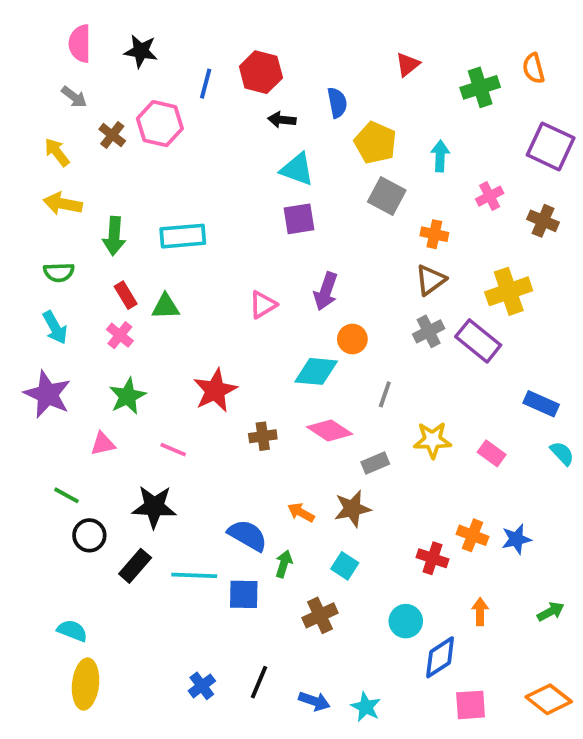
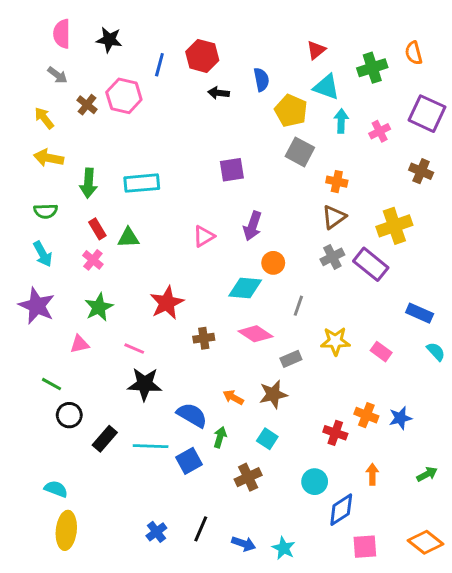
cyan triangle: (297, 169) -> (326, 87), moved
pink cross: (490, 196) -> (380, 131), moved
black star: (154, 507) -> (145, 384), moved
blue square: (244, 594) -> (189, 461), turned -30

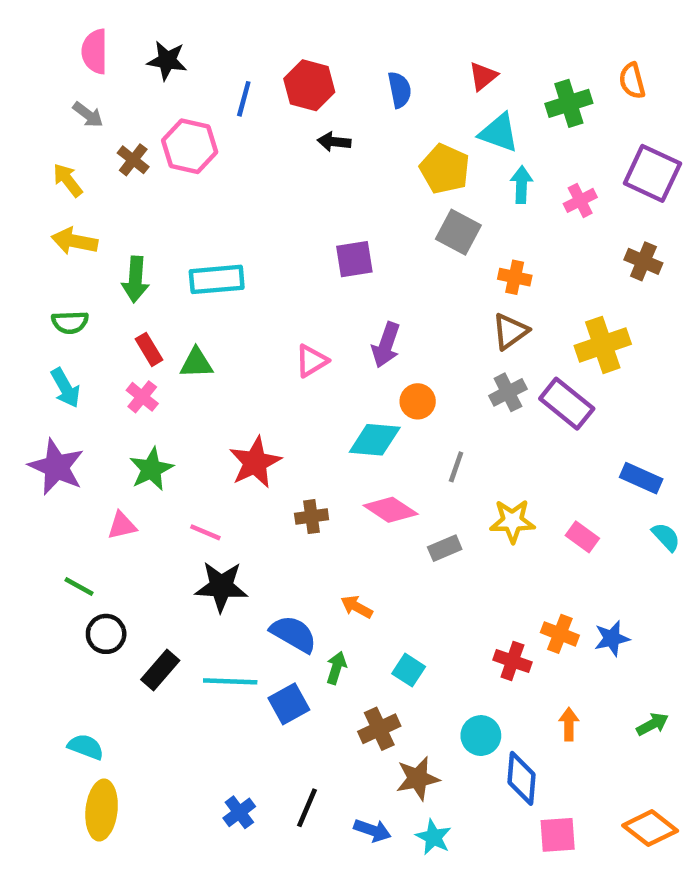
blue semicircle: (261, 80) -> (400, 90), moved
brown star: (273, 394) -> (418, 778), moved
blue diamond: (341, 510) -> (521, 778), turned -52

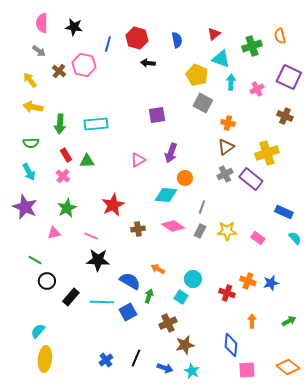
gray rectangle: (445, 548) -> (200, 231), moved, turned -40
cyan circle: (481, 736) -> (193, 279), moved
cyan semicircle: (86, 747) -> (38, 331), turned -70

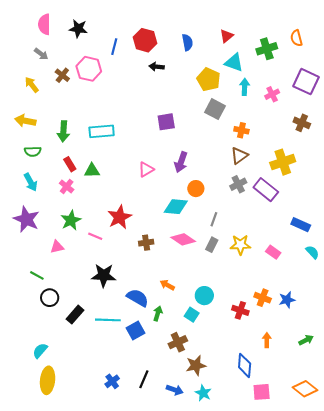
yellow arrow: (33, 107) -> (25, 121), moved
pink line: (91, 236) -> (95, 236), moved

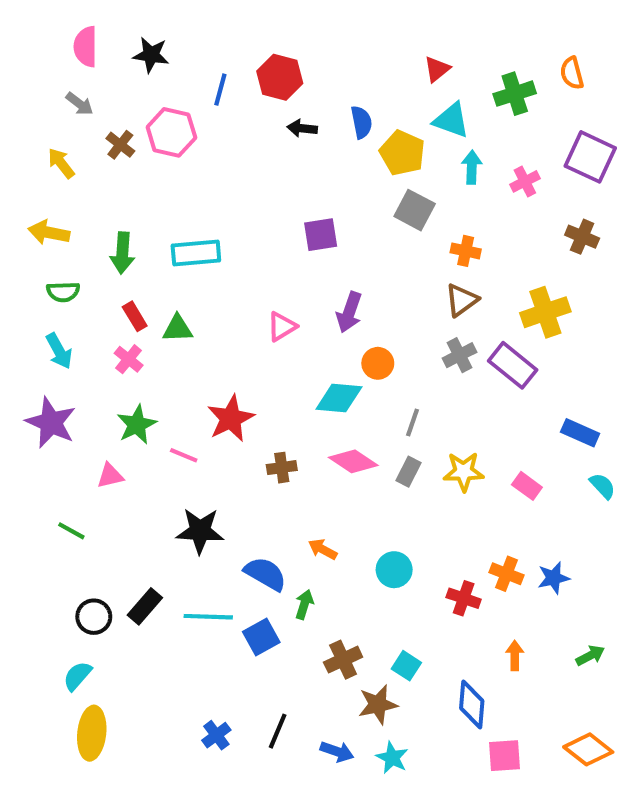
blue semicircle: (187, 42) -> (361, 122), moved
black circle: (50, 298) -> (94, 617), moved
cyan square: (192, 315) -> (406, 666), moved

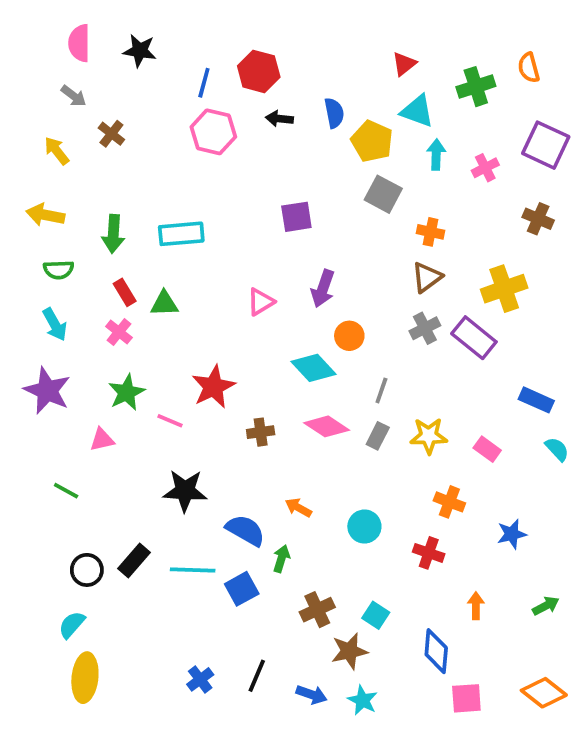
pink hexagon: (171, 132) -> (213, 132), moved
cyan diamond: (339, 398) -> (313, 368), turned 42
orange cross: (507, 574) -> (449, 502), moved

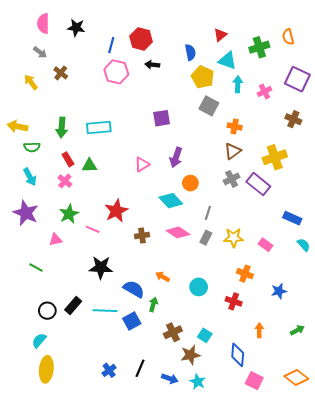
blue semicircle: (334, 113) -> (190, 52), moved
yellow arrow: (45, 215) -> (17, 126), moved
pink square: (466, 698) -> (254, 381), turned 30

